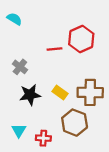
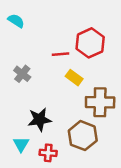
yellow rectangle: (60, 92) -> (74, 78), moved
black star: (30, 95) -> (40, 120), moved

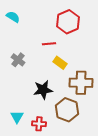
red hexagon: (90, 43) -> (68, 22), moved
black star: (40, 120) -> (43, 90), moved

